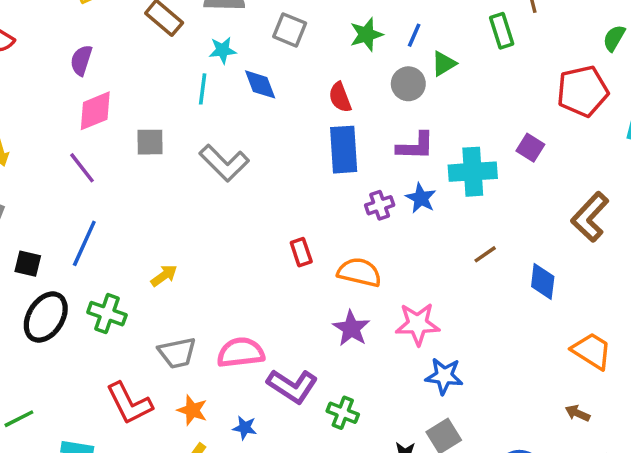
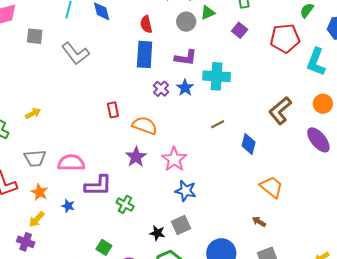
purple square: (530, 148) -> (240, 30), moved
purple cross: (380, 205) -> (161, 89), turned -35
pink star: (418, 324) -> (174, 159), turned 30
purple L-shape: (292, 386) -> (98, 186), turned -40

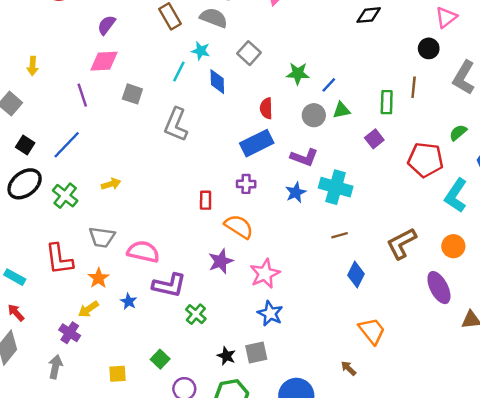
gray L-shape: (75, 53) -> (176, 125), turned 48
blue rectangle: (145, 54) -> (257, 143), turned 48
purple cross: (161, 89) -> (246, 184), moved, turned 35
brown line: (218, 124) -> (340, 235), moved

